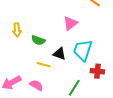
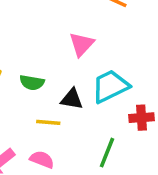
cyan trapezoid: (83, 50) -> (110, 86), turned 55

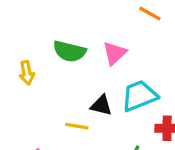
green semicircle: (32, 83) -> (69, 51), moved, size x1.4

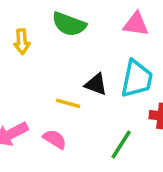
pink triangle: (115, 53) -> (136, 24), moved, turned 44
cyan trapezoid: (139, 96) -> (137, 79), turned 117

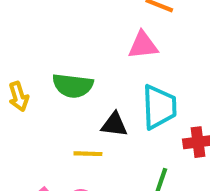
green semicircle: (69, 24) -> (73, 86), moved

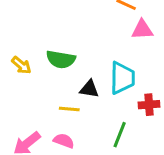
pink triangle: (143, 45) -> (142, 30), moved
yellow arrow: (19, 97) -> (21, 65), turned -36

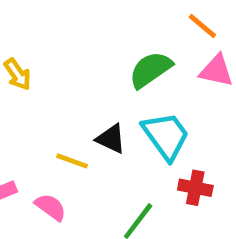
green semicircle: (61, 59) -> (150, 70), moved, turned 120
cyan trapezoid: (122, 78) -> (166, 136), turned -52

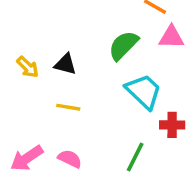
black triangle: (111, 139) -> (65, 64), moved
yellow line: (72, 161) -> (68, 107), moved

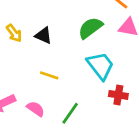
yellow line: (68, 107) -> (49, 75), moved
green line: (135, 157) -> (70, 113), moved

